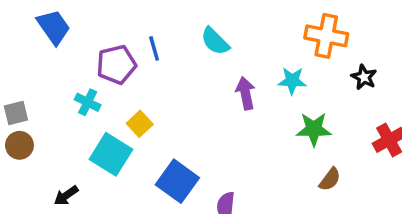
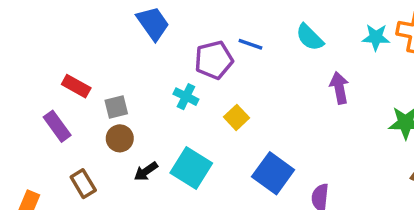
blue line: (154, 48) -> (250, 44), turned -55
cyan star: (292, 81) -> (376, 37), moved
cyan square: (111, 154) -> (191, 168), moved
black arrow: (66, 196) -> (146, 171), moved

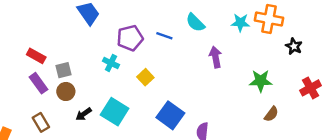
blue line: (250, 44) -> (164, 36), moved
purple rectangle: (57, 126) -> (39, 83), moved

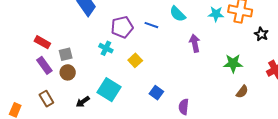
black arrow: (84, 114) -> (83, 102), moved
blue square: (170, 115) -> (156, 93), size x0.6

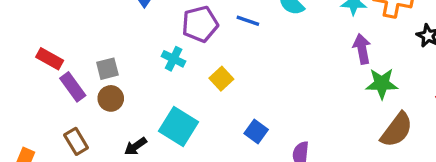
red rectangle: (42, 42) -> (50, 59), moved
purple arrow: (195, 43) -> (362, 49), moved
brown semicircle: (242, 92) -> (397, 130), size x1.6

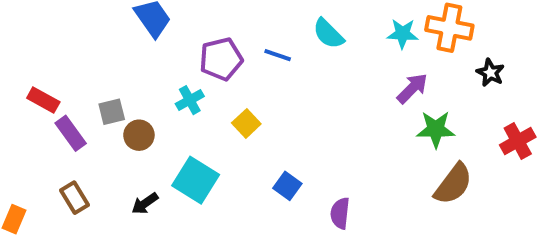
purple arrow: (362, 49) -> (412, 88), turned 56
cyan cross: (174, 59) -> (190, 100), turned 35
brown circle: (111, 98) -> (139, 135), moved

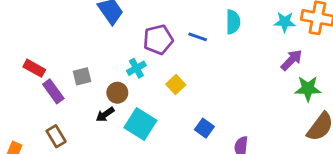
cyan semicircle: (328, 34) -> (233, 22), turned -135
brown circle: (139, 135) -> (117, 93), moved
black arrow: (145, 203) -> (105, 114), moved

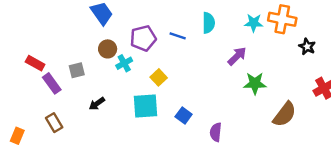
purple arrow: (292, 60) -> (237, 56), moved
green star: (308, 89) -> (255, 83), moved
brown circle: (117, 93) -> (108, 49), moved
cyan square: (140, 124) -> (146, 106), moved, turned -36

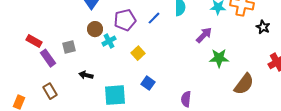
blue line: (178, 36) -> (154, 18), turned -64
black arrow: (97, 104) -> (86, 75), turned 48
cyan square: (146, 106) -> (115, 95), moved
blue square: (184, 115) -> (148, 83), moved

